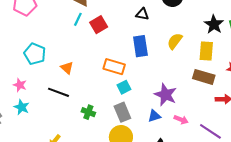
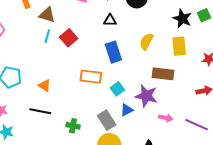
brown rectangle: (204, 77) -> (163, 74), moved
cyan square: (124, 87) -> (117, 89), moved
blue triangle: (154, 116) -> (127, 110), moved

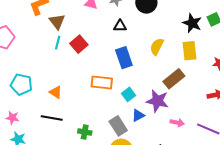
brown triangle: (47, 15) -> (57, 22), turned 36
brown rectangle: (163, 74) -> (174, 79), turned -45

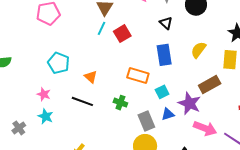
black triangle: (120, 26) -> (166, 23), turned 32
pink arrow: (177, 123) -> (205, 128), size x1.6
green cross: (85, 132) -> (120, 103), moved

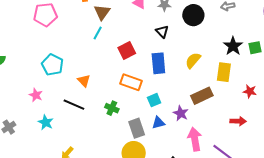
red square: (122, 34) -> (127, 50), moved
purple star: (189, 103) -> (181, 113), size x0.7
cyan star: (46, 116) -> (46, 122), moved
pink arrow: (205, 128) -> (195, 139), turned -125

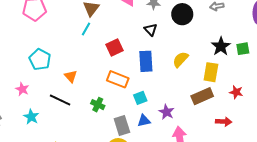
brown rectangle: (202, 96) -> (202, 96), moved

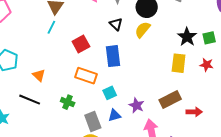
yellow semicircle: (180, 59) -> (143, 30), moved
red star: (236, 92) -> (207, 65), moved
brown rectangle: (202, 96) -> (170, 100), moved

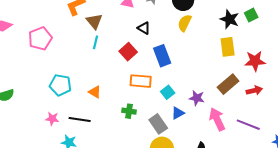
black triangle: (116, 24) -> (144, 28), moved
red star: (207, 65) -> (255, 61), moved, size x1.5
black line: (30, 100) -> (80, 120), moved

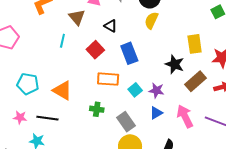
black star: (229, 19) -> (175, 64), moved
brown triangle: (94, 21) -> (77, 17), moved
orange triangle: (95, 92) -> (62, 90), size x1.5
purple star: (197, 98) -> (156, 91), moved
blue triangle: (178, 113) -> (156, 113), moved

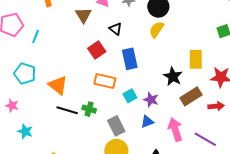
cyan line: (62, 41) -> (36, 36), moved
black line: (47, 118) -> (67, 110), moved

